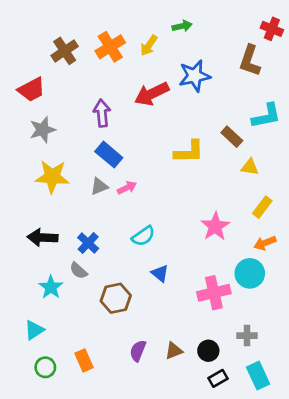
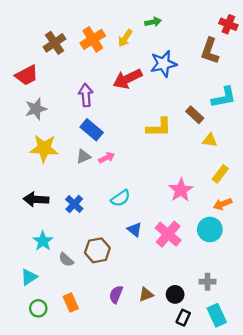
gray semicircle: (78, 271) -> (66, 260), moved
pink cross: (214, 293) -> (168, 234), moved, turned -36
black rectangle: (218, 378) -> (183, 318), turned -35

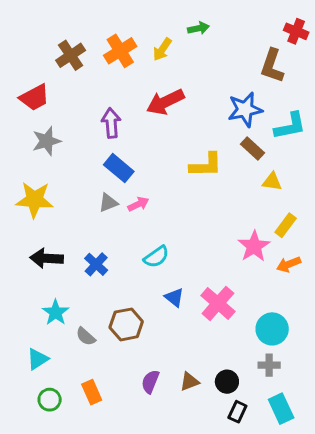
blue star: (163, 64) -> (245, 109), moved
yellow star: (44, 148) -> (35, 200), moved
pink star: (181, 190) -> (254, 246), moved
cyan circle: (210, 229) -> (272, 329), moved

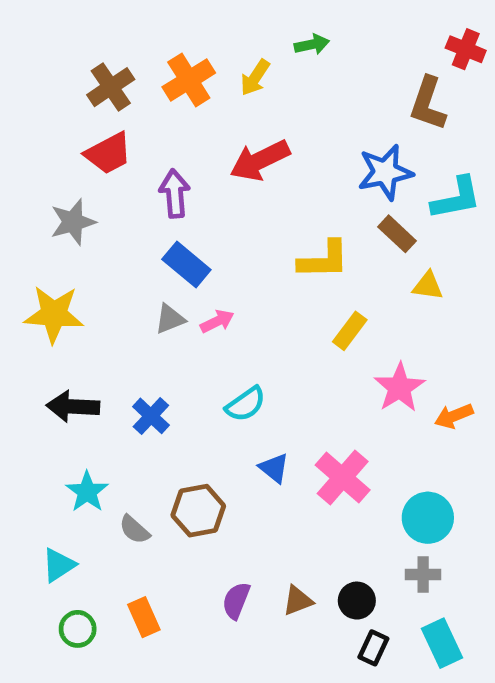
red trapezoid: (35, 97) -> (108, 153), moved
yellow rectangle: (286, 225) -> (350, 331), moved

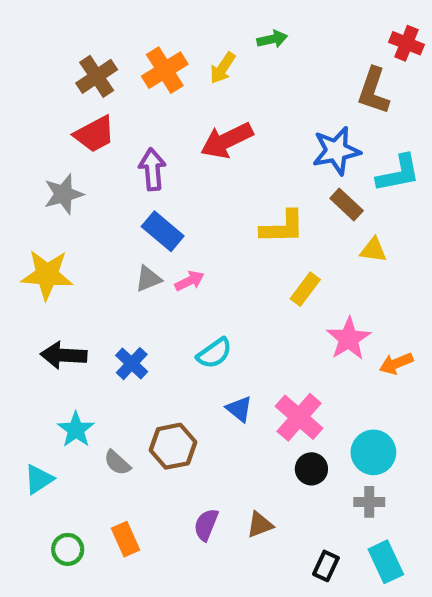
cyan triangle: (59, 565) -> (39, 479), moved
black circle: (357, 601) -> (311, 469), moved

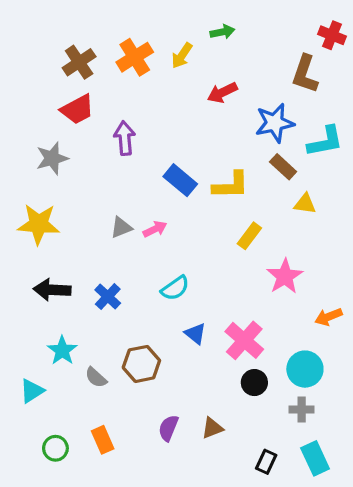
red arrow: (227, 140) -> (222, 93), moved, size x0.7
blue rectangle: (163, 231) -> (180, 180), moved
orange arrow: (396, 364) -> (329, 317), moved

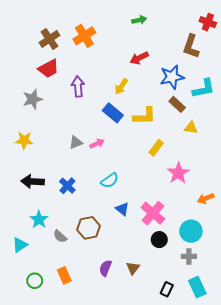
yellow arrow: (182, 55) -> (121, 86), moved
yellow star: (39, 224) -> (24, 140), size x0.7
brown triangle: (212, 428) -> (133, 268), turned -32

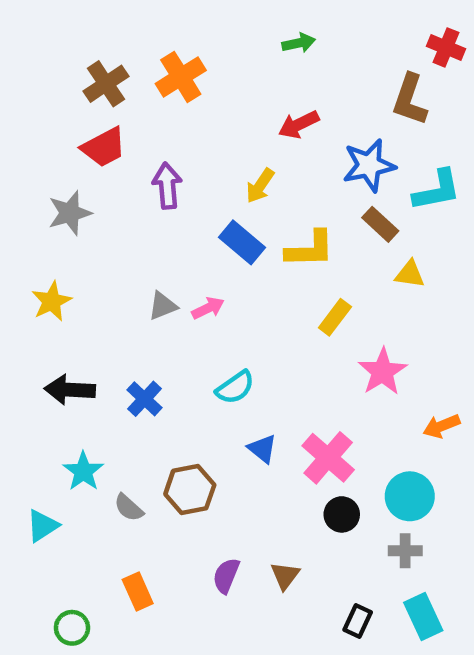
yellow star: (24, 140) -> (52, 301), turned -30
green circle: (35, 281) -> (72, 628), moved

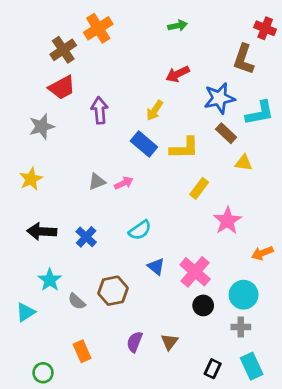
orange cross: (181, 77) -> (98, 28), moved

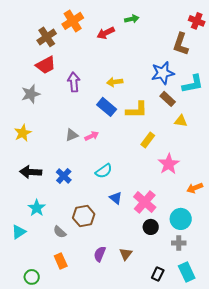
red arrow: (178, 74) -> (106, 33), moved
yellow arrow: (155, 110) -> (115, 82), turned 49
gray semicircle: (77, 301) -> (60, 232), moved

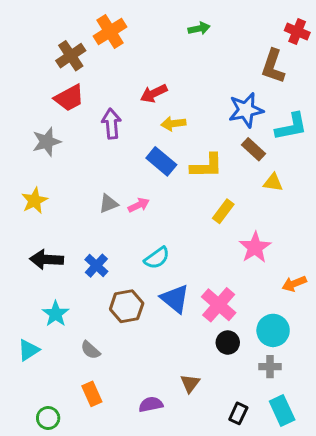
red arrow: (106, 33) -> (154, 93), moved
blue triangle: (116, 198) -> (175, 299), size x1.5
brown hexagon: (84, 216) -> (127, 306), moved
purple semicircle: (100, 254) -> (151, 404), moved, turned 56

